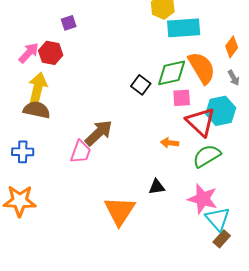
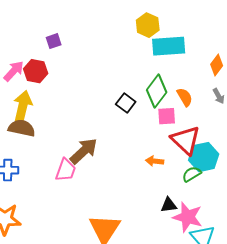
orange semicircle: (202, 68) -> (185, 97), moved, size x0.6
green diamond: (172, 73) -> (157, 91), turned -40
cyan hexagon: (221, 111) -> (204, 157), moved
green semicircle: (207, 156) -> (192, 174), size x0.7
black triangle: (157, 187) -> (169, 205), moved

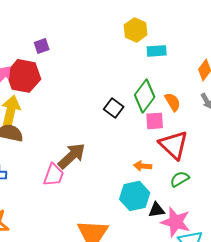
cyan rectangle: (169, 46) -> (157, 51), size x0.6
red hexagon: (36, 71) -> (24, 76), size x1.4
cyan hexagon: (204, 157) -> (135, 196), moved

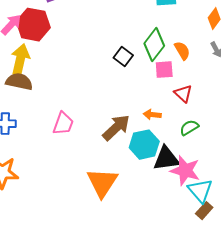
red triangle: (174, 145) -> (183, 94), size x0.6
brown arrow: (72, 156) -> (116, 128), moved
black triangle: (157, 210) -> (166, 159), size x1.6

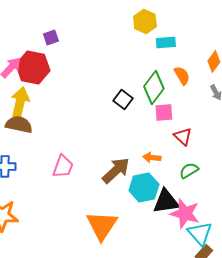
orange semicircle: (182, 51) -> (182, 75), moved

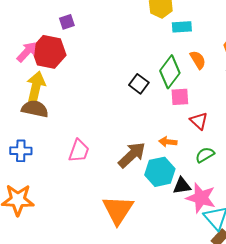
black triangle: (166, 201) -> (182, 186), size x0.7

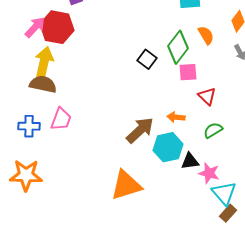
pink trapezoid: (79, 151) -> (61, 119), moved
pink star: (201, 198) -> (209, 173), size x0.7
orange triangle: (118, 210) -> (126, 185), turned 40

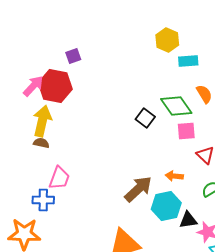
green diamond: (178, 47) -> (176, 106), turned -72
brown semicircle: (43, 84) -> (41, 143), size x0.6
blue cross: (29, 126) -> (43, 200), moved

